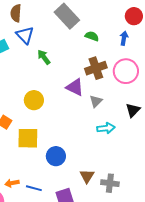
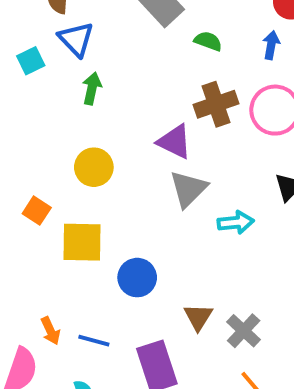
green arrow: (44, 57) -> (92, 88), moved, turned 49
gray triangle: (96, 101) -> (188, 189), moved, size x1.5
orange arrow: (12, 183) -> (50, 331), turned -104
gray cross: (110, 183) -> (244, 331), turned 36

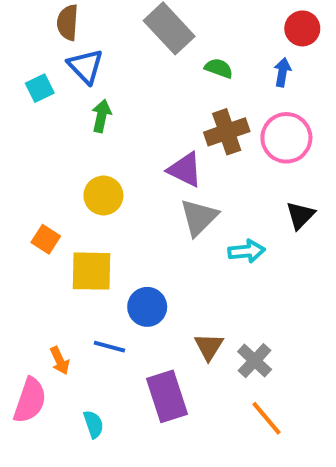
blue line: (94, 341) -> (109, 347), moved

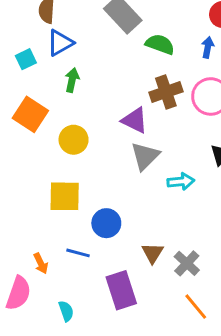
blue triangle: (86, 66) -> (60, 43), turned 44
green semicircle: (219, 68) -> (160, 44), size x1.4
orange square: (46, 239) -> (30, 114), moved, size x1.6

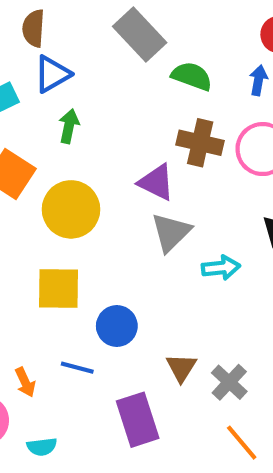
brown cross: (166, 92) -> (200, 143), turned 32
yellow circle: (74, 140) -> (71, 209), size x1.4
cyan semicircle: (66, 311) -> (42, 447), moved, turned 102

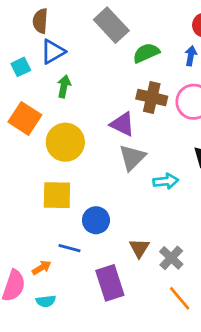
green semicircle: (192, 76) -> (146, 53), turned -44
orange arrow: (25, 382) -> (42, 268), moved, turned -96

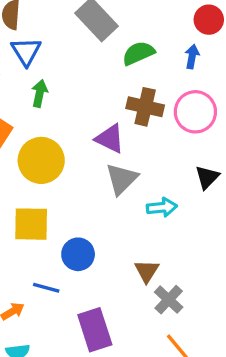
blue triangle: (53, 52) -> (26, 51), turned -32
brown triangle: (139, 248) -> (147, 271), moved

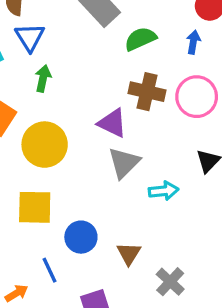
brown triangle: (147, 271) -> (129, 254), moved
blue line: (46, 288) -> (50, 270), turned 50

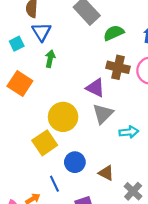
yellow circle: (45, 145) -> (63, 117), moved
yellow square: (35, 207) -> (45, 143), turned -35
brown triangle: (129, 254) -> (106, 173), turned -35

